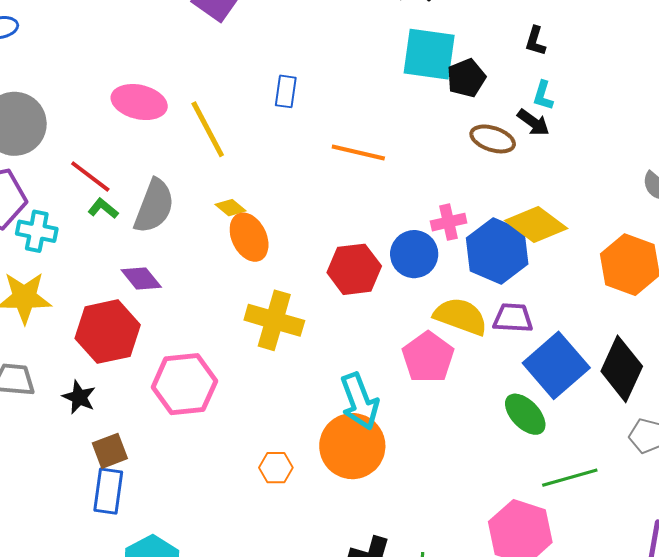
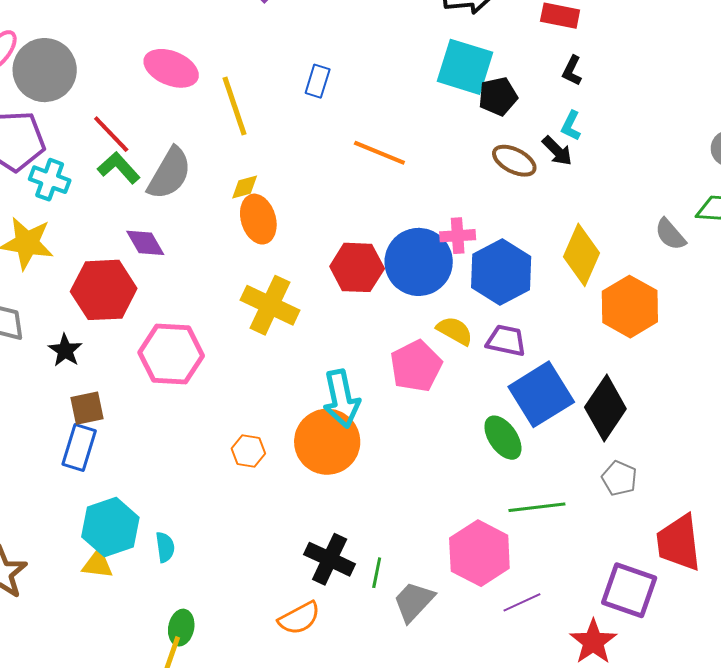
yellow diamond: (231, 208) -> (245, 187), turned -64
green L-shape: (103, 209) -> (119, 168), size x1.4
yellow diamond: (536, 225) -> (582, 255), moved, turned 68
blue circle: (414, 254) -> (419, 262), size x1.4
yellow semicircle: (461, 316) -> (455, 331), size x0.7

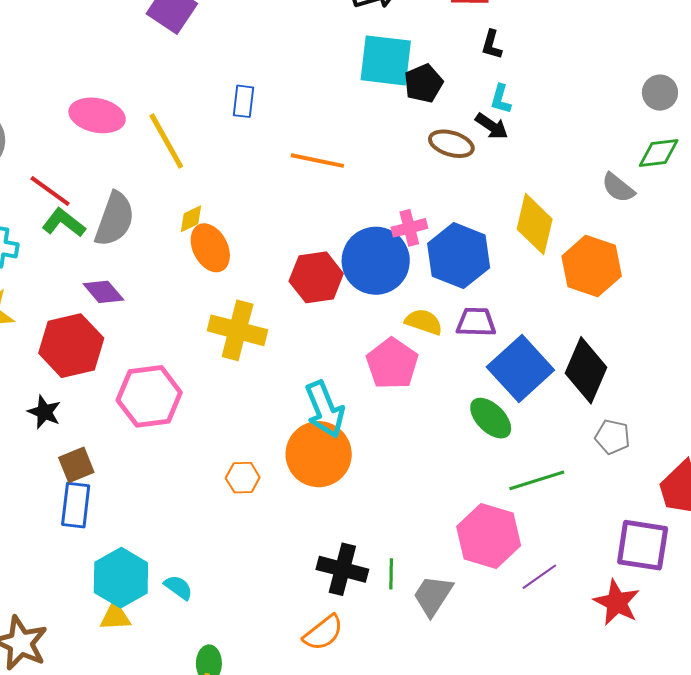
cyan semicircle: (165, 547) -> (178, 587), turned -36

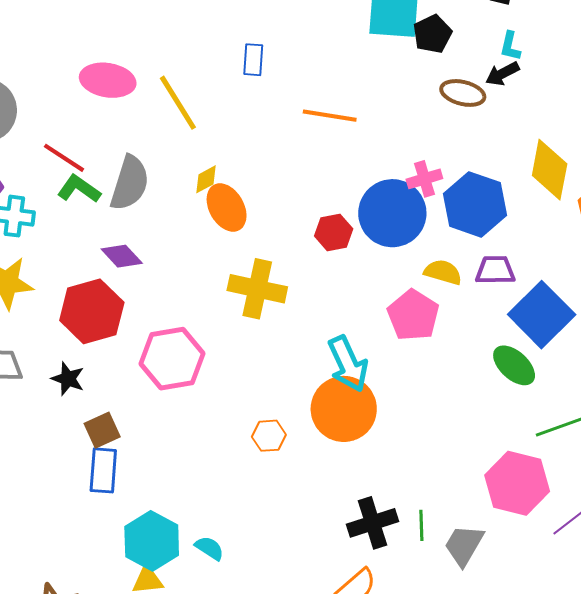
black arrow: (492, 126) -> (502, 74), turned 120
red hexagon: (316, 277) -> (334, 232), size x0.7
black cross: (342, 569) -> (373, 523), turned -30

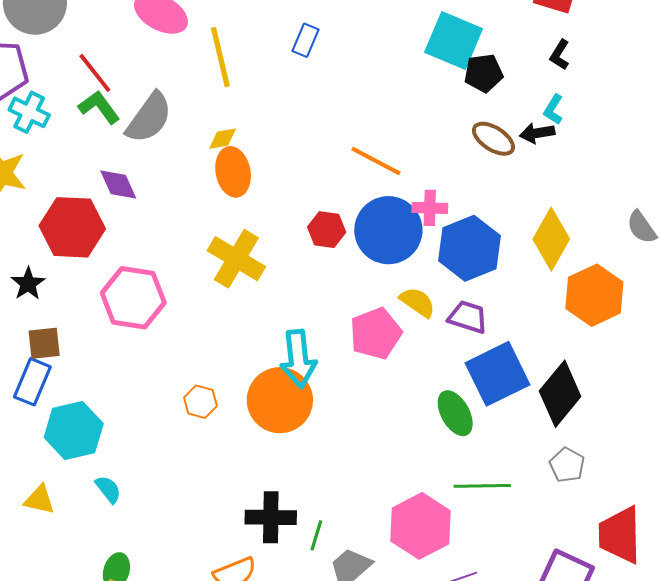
orange line: (330, 116) -> (376, 161), moved
cyan hexagon: (152, 541) -> (74, 431), moved

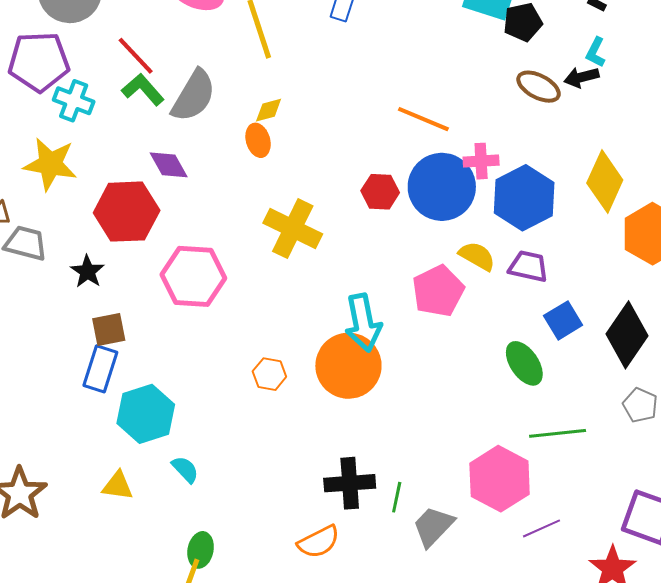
orange ellipse: (233, 172) -> (258, 140), moved, size x0.7
blue square: (498, 374) -> (563, 320), size x0.6

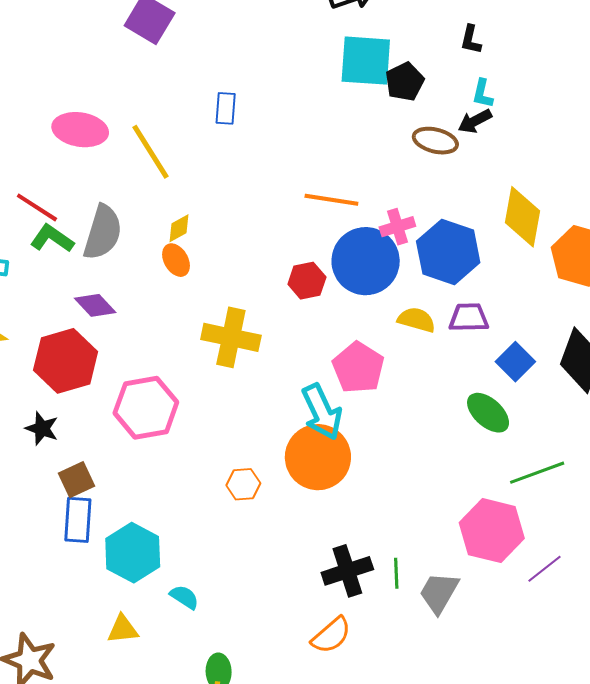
pink pentagon: (438, 291) -> (358, 368), moved

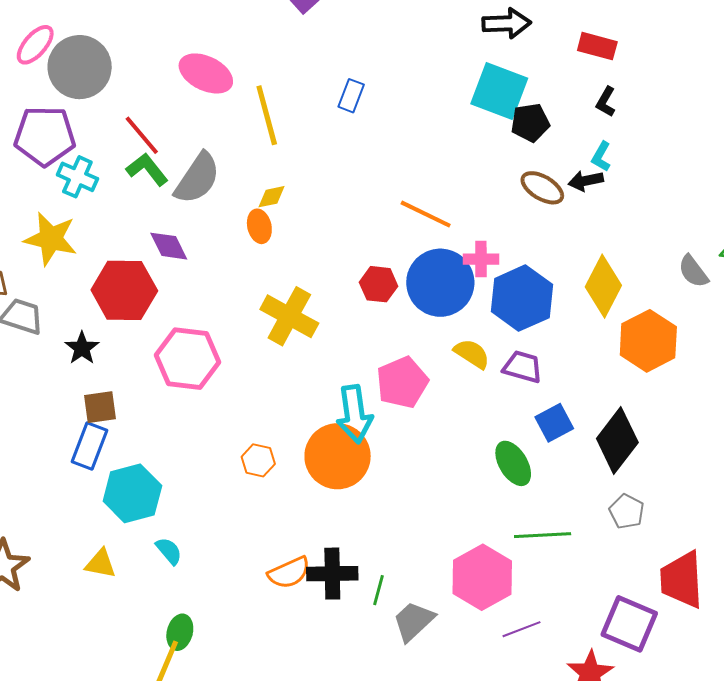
orange semicircle: (331, 635) -> (289, 573), moved

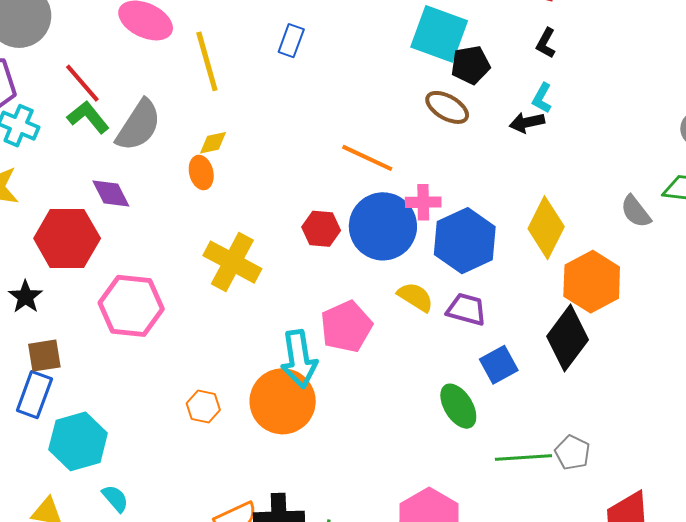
brown ellipse: (542, 188) -> (447, 107), moved
black diamond: (617, 441) -> (568, 338), moved
green line: (543, 535) -> (523, 458), moved

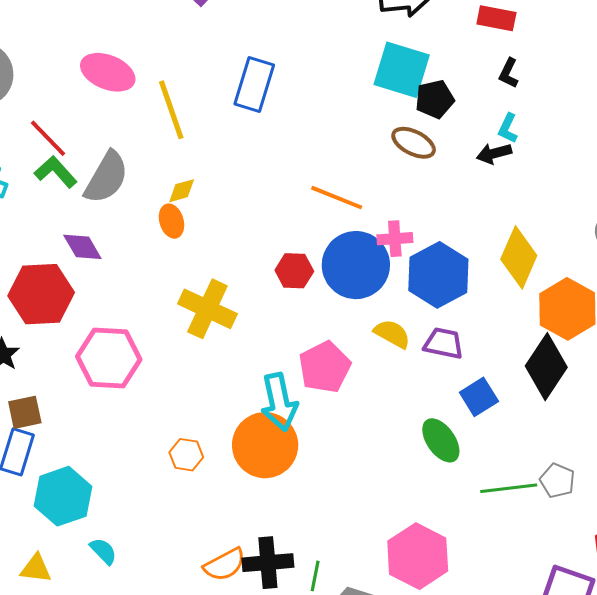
blue rectangle: (291, 41) -> (254, 85), size x1.6

